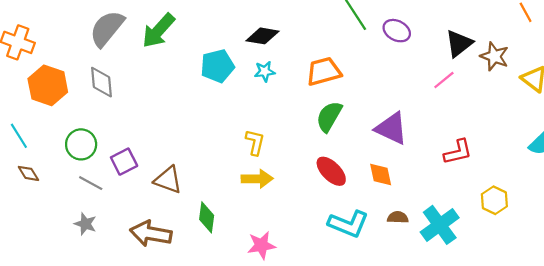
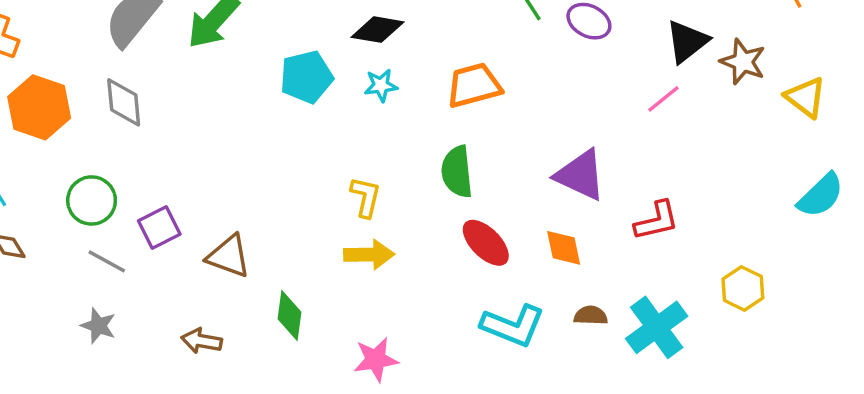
green semicircle: (329, 116) -> (457, 172), moved, turned -36
red L-shape: (458, 152) -> (657, 221), moved
brown arrow: (151, 234) -> (202, 341), size x0.6

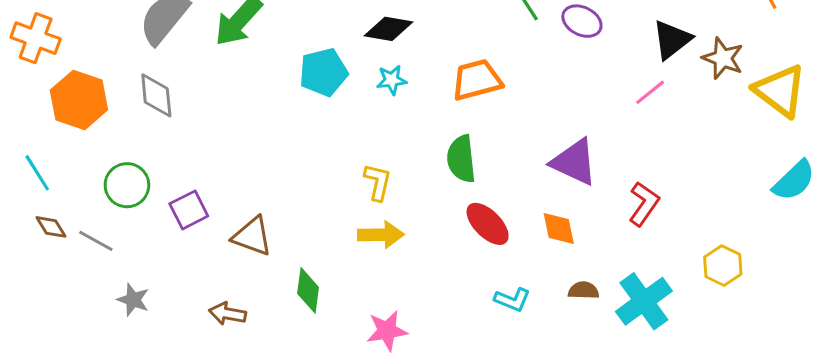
yellow triangle: (806, 97) -> (780, 91), size x1.4
red L-shape: (657, 221) -> (644, 204), turned -42
gray line: (107, 261) -> (96, 241), moved
cyan L-shape: (513, 326) -> (512, 300), size x0.6

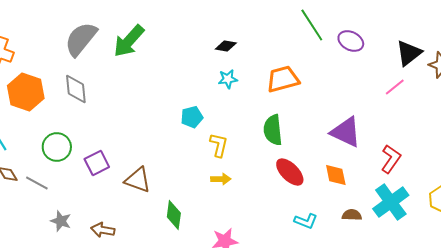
black diamond: (389, 29) -> (226, 46), size x0.7
cyan pentagon: (323, 72) -> (192, 117), moved, size x0.7
yellow arrow: (381, 235) -> (221, 179), size x0.7
cyan cross: (644, 301) -> (391, 202), moved
brown arrow: (228, 314) -> (103, 230), moved

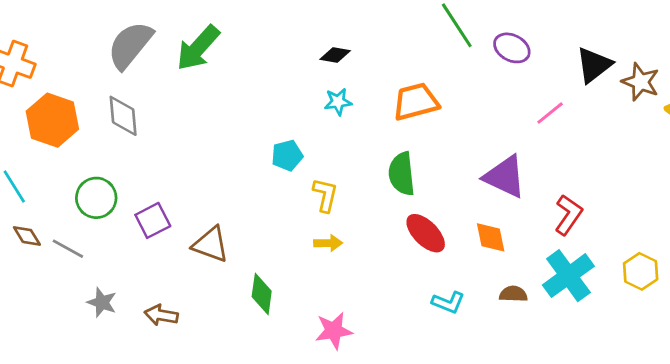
pink line: (395, 87) -> (550, 113), moved

